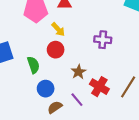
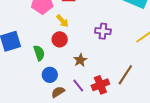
red cross: (99, 87) -> (100, 85), moved, turned 36

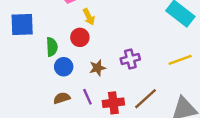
purple cross: (103, 31) -> (130, 59), moved, turned -35
blue circle: (50, 75) -> (64, 67), moved

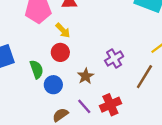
brown line: (145, 99) -> (144, 77), moved

